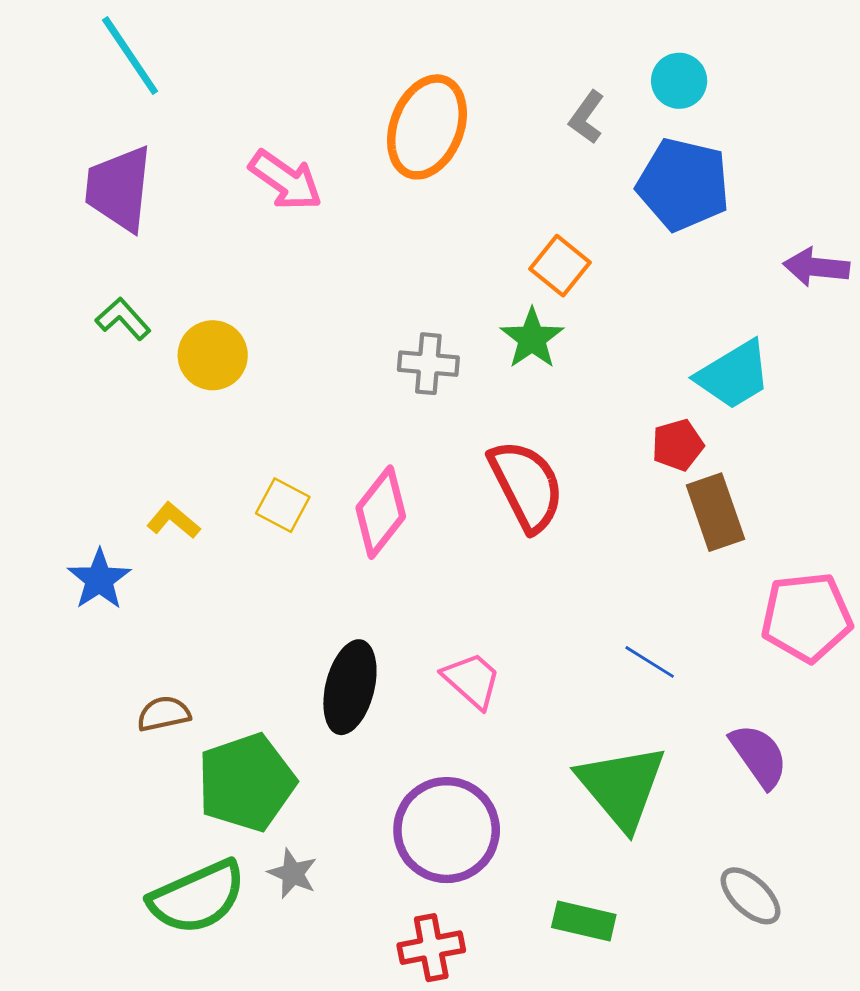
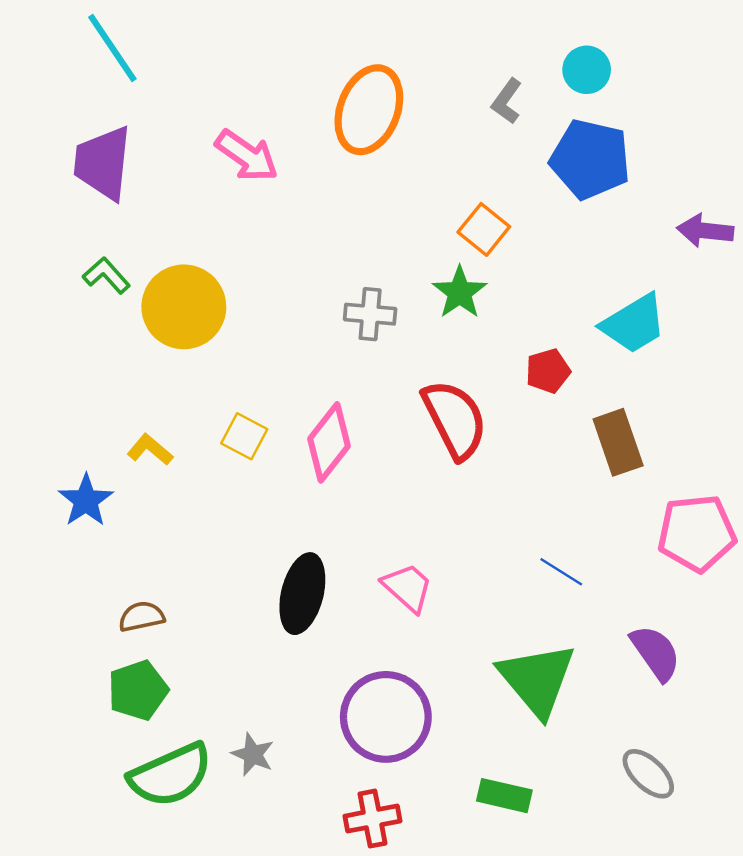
yellow circle: (213, 355) -> (184, 307), size x1.4
red pentagon: (678, 445) -> (548, 371), moved
green pentagon: (246, 782) -> (138, 690), moved, size x0.7

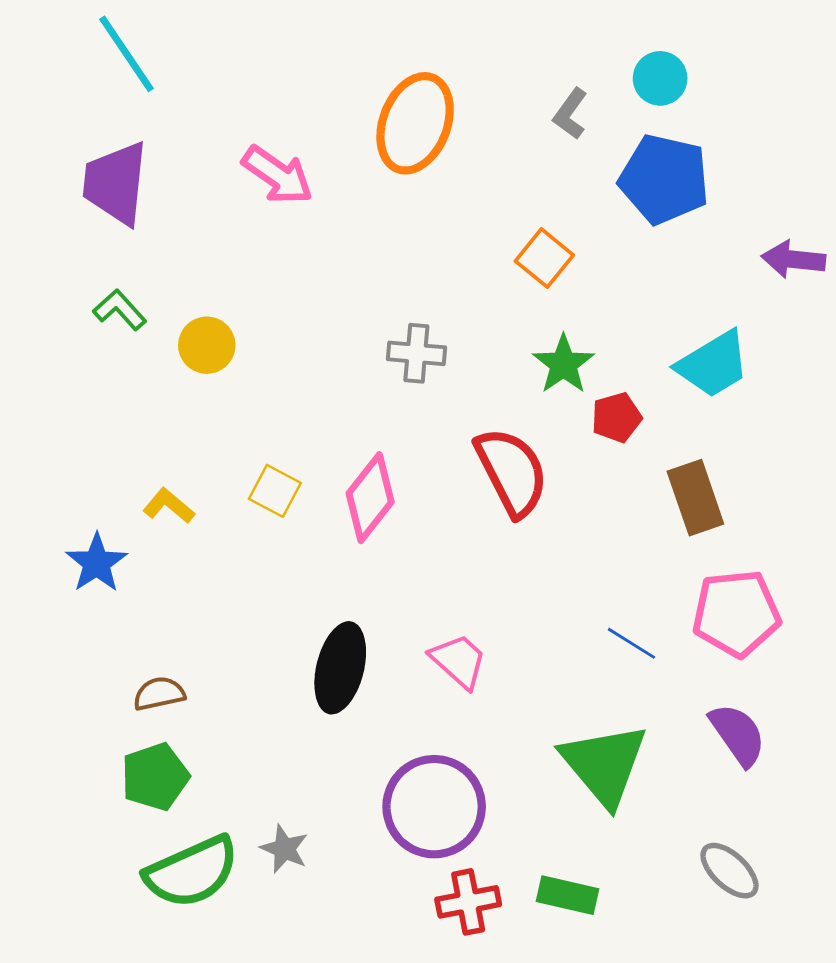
green star: (460, 292) -> (563, 364), moved
yellow circle: (184, 307) -> (207, 345), size x0.6
pink pentagon: (697, 533) -> (736, 613), moved
red cross: (373, 819) -> (468, 902), moved

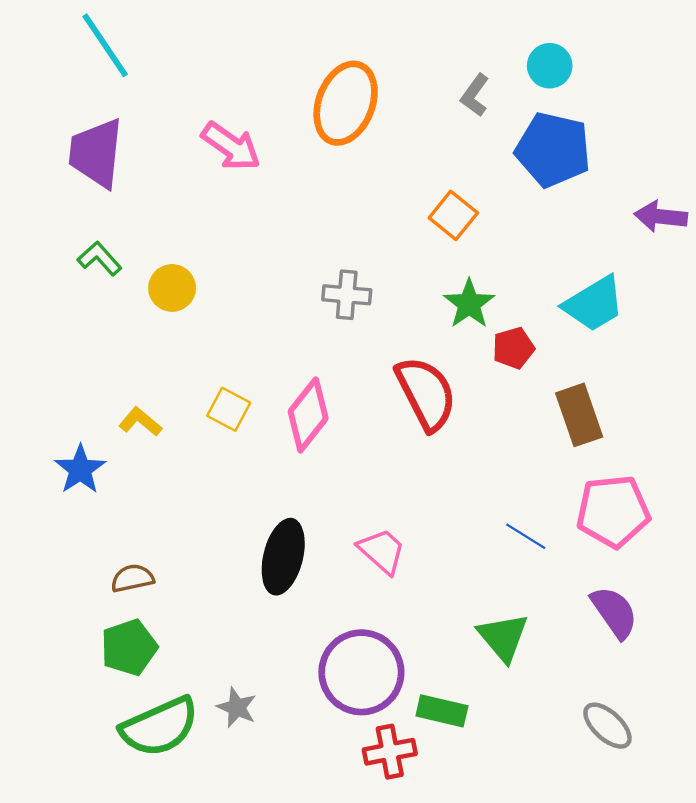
green triangle: (604, 764) -> (503, 637), size x0.7
green rectangle: (568, 895) -> (442, 711), moved

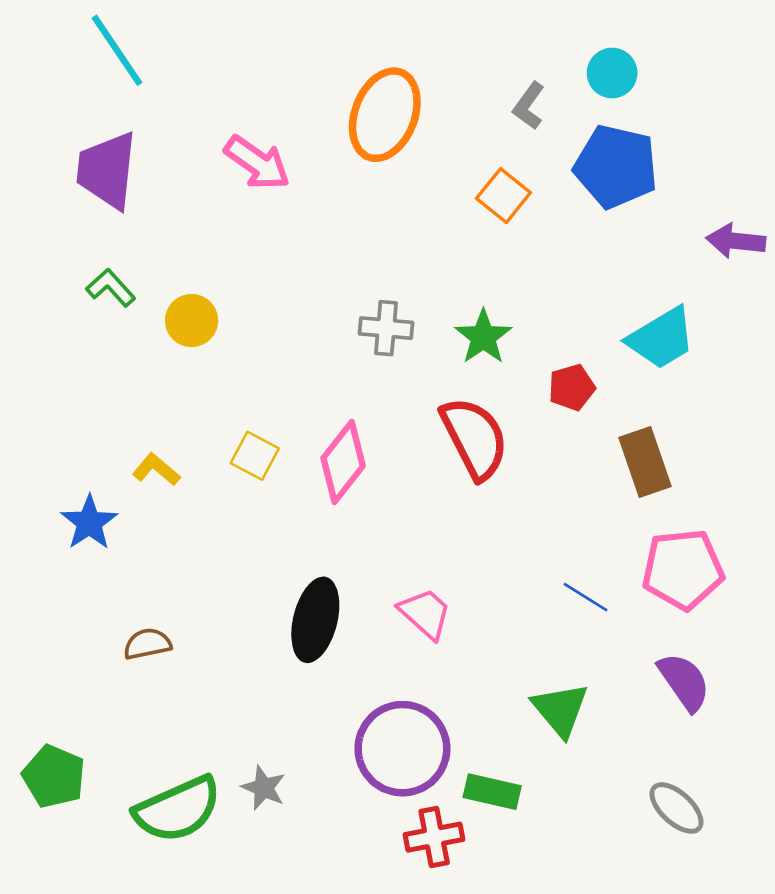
orange square: (453, 215) -> (503, 196), moved
green star: (469, 304) -> (483, 337), moved
green pentagon: (129, 647) -> (54, 776), moved, turned -30

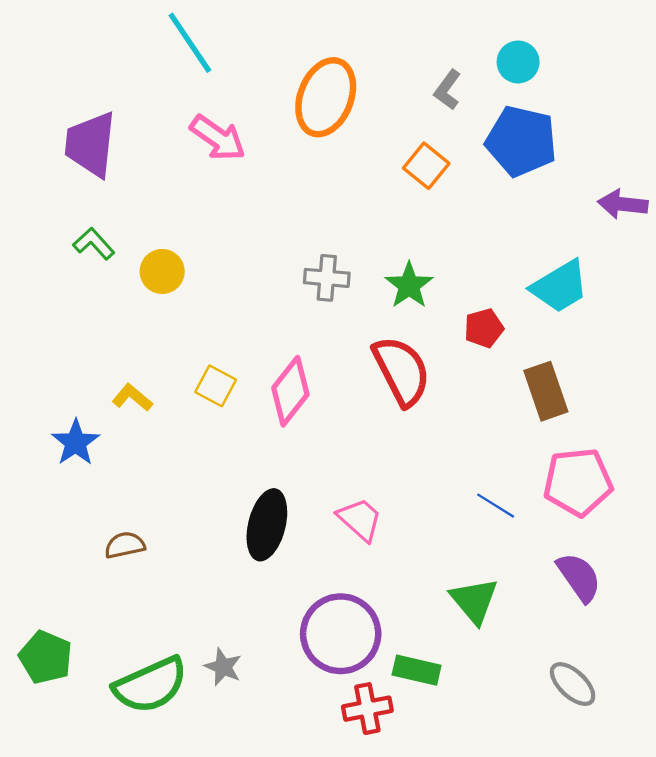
cyan line: (117, 50) -> (190, 43), moved

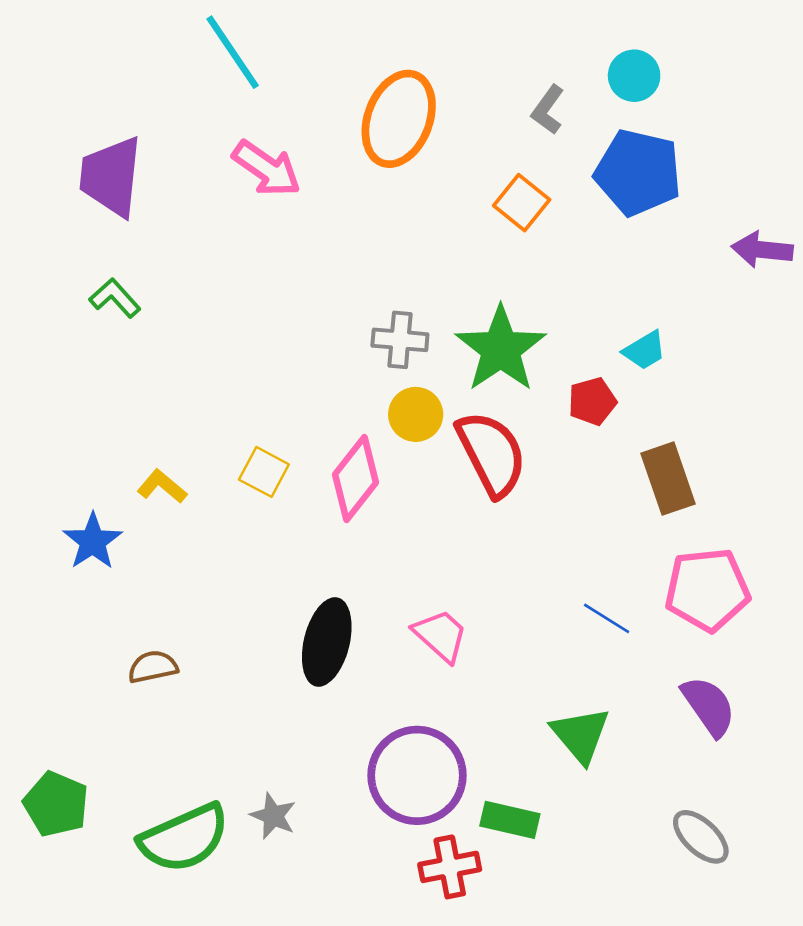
yellow circle: (162, 271) -> (416, 414), moved
green star: (409, 285) -> (501, 349), size x1.5
cyan trapezoid: (560, 286) -> (645, 350), moved, size x0.6

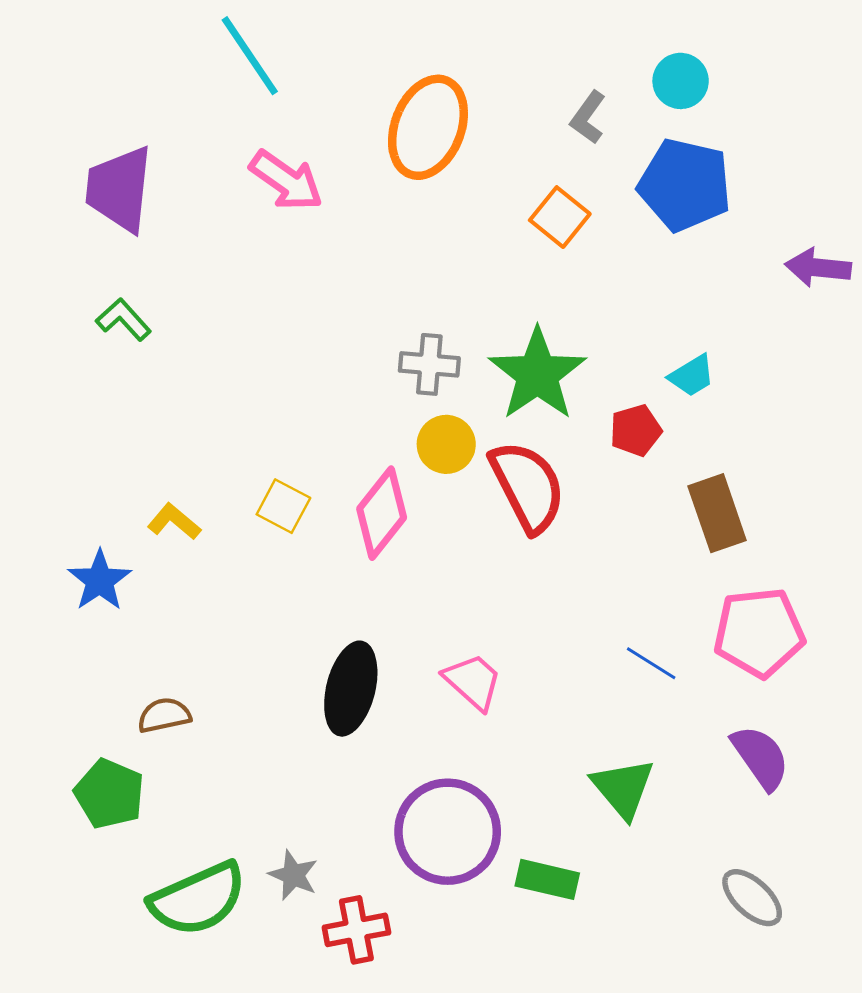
green pentagon: (56, 804) -> (109, 794), moved
red cross: (450, 867) -> (356, 930), moved

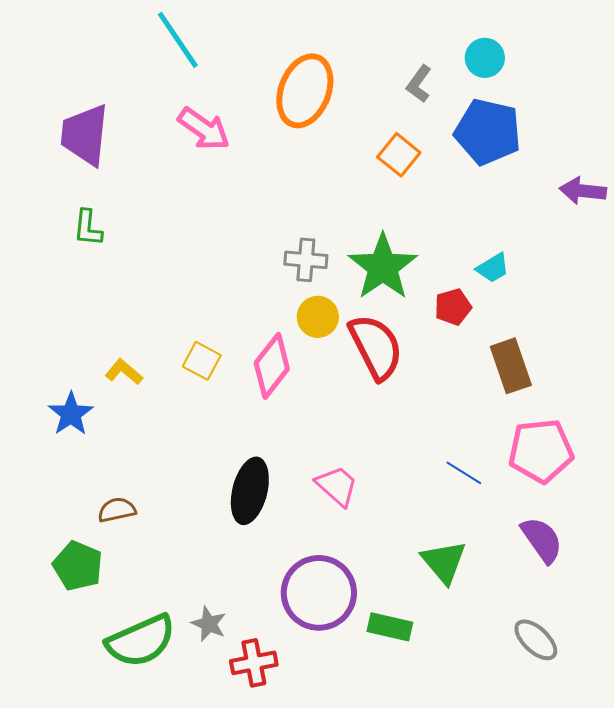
green L-shape: (123, 320) -> (88, 228), turned -132

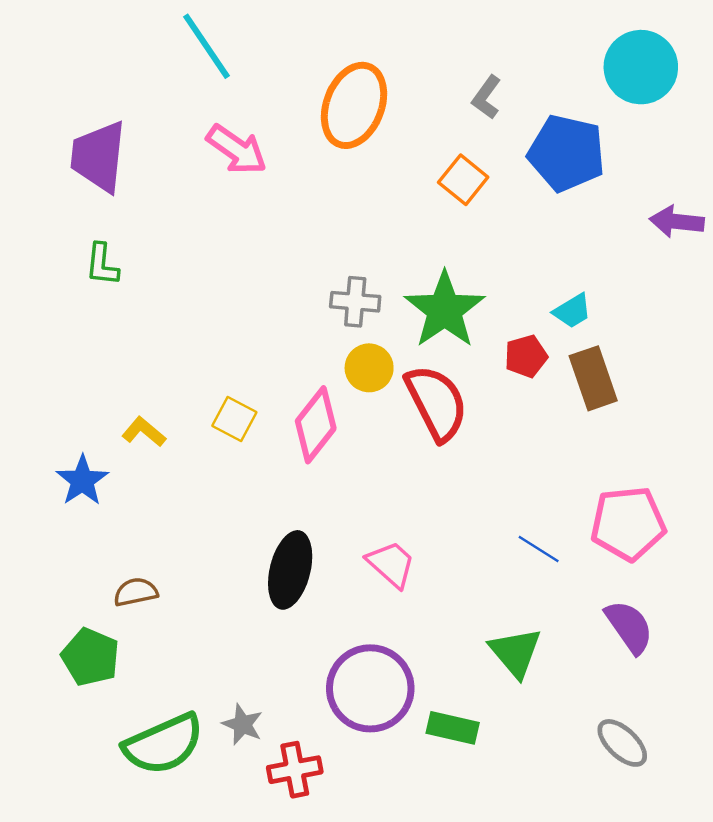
cyan circle: (485, 58) -> (641, 67), moved, size x1.6
brown rectangle: (511, 366) -> (593, 378), moved

